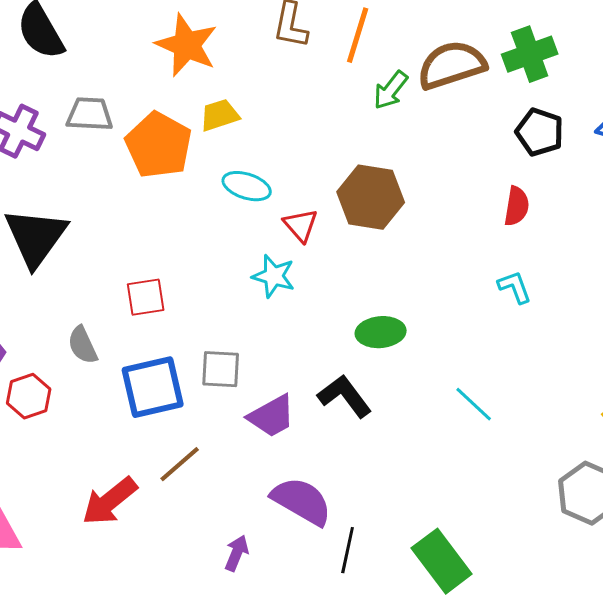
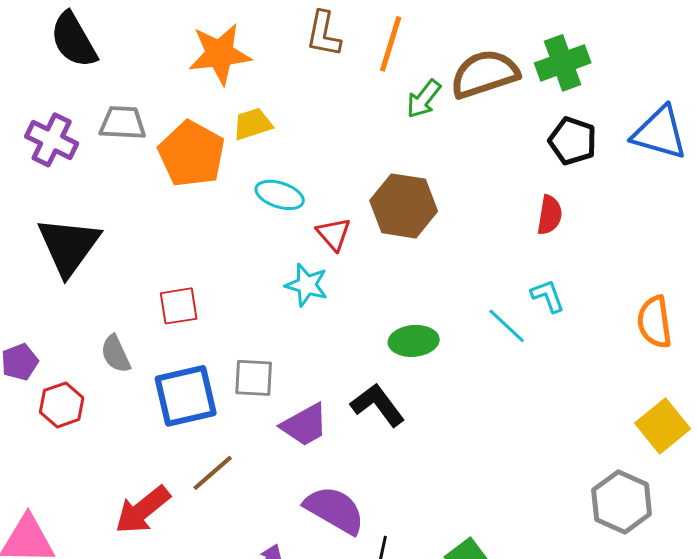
orange star: (187, 45) -> (220, 54), turned -30
cyan line: (474, 404) -> (507, 326), moved

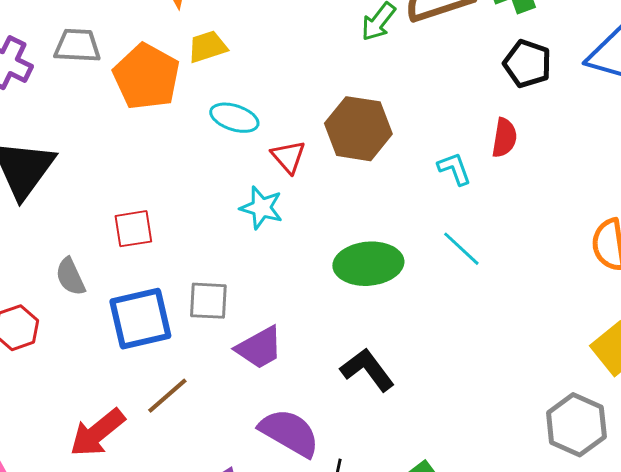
cyan L-shape: (548, 296) -> (454, 169), moved
green ellipse: (414, 341) -> (368, 264), size x1.4
black L-shape: (378, 405) -> (367, 370), moved

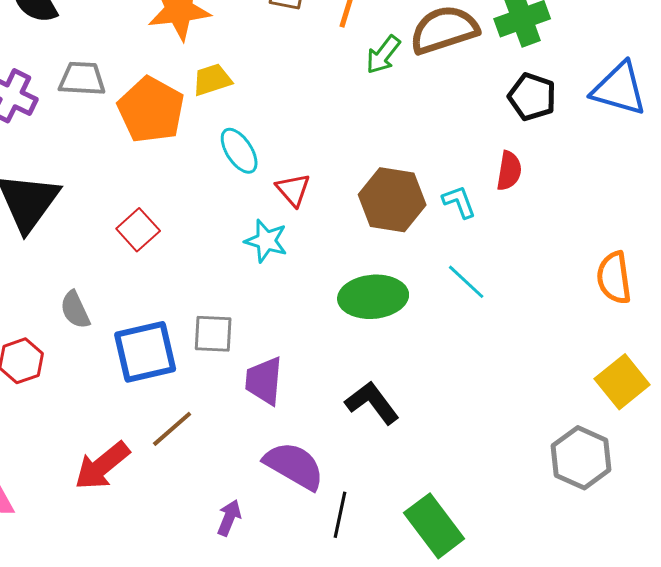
cyan ellipse: (234, 118) -> (239, 151), turned 39
brown hexagon: (358, 129) -> (392, 200), moved
red square: (133, 229) -> (138, 230), moved, turned -33
purple trapezoid: (259, 348) -> (264, 381), turned 124

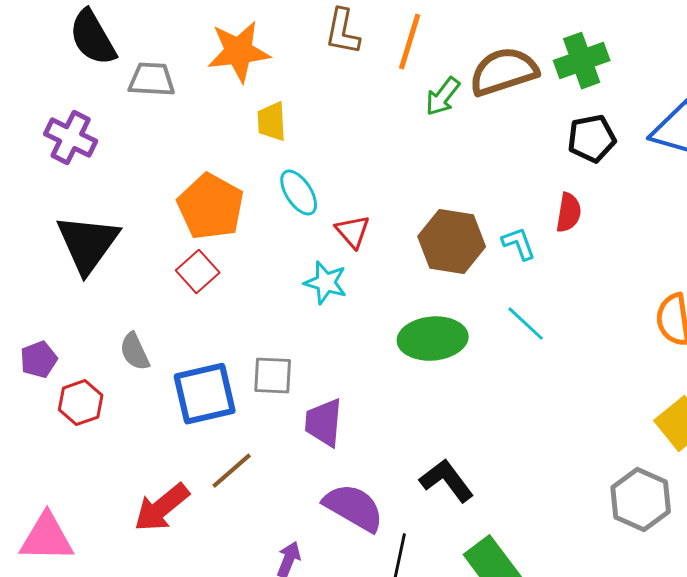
gray trapezoid: (82, 79) -> (152, 80), moved
yellow trapezoid: (212, 80) -> (272, 122), turned -75
black pentagon: (532, 97) -> (592, 139), turned -30
orange pentagon: (151, 110) -> (211, 207), moved
black L-shape: (372, 403) -> (447, 481), moved

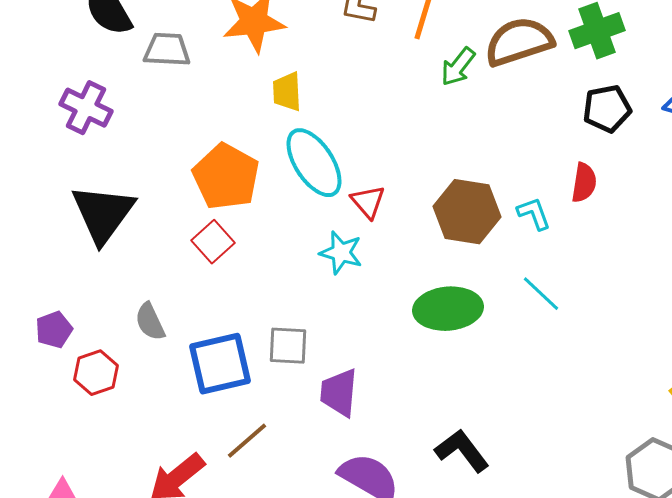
cyan ellipse: (299, 193) -> (314, 163), size x1.5

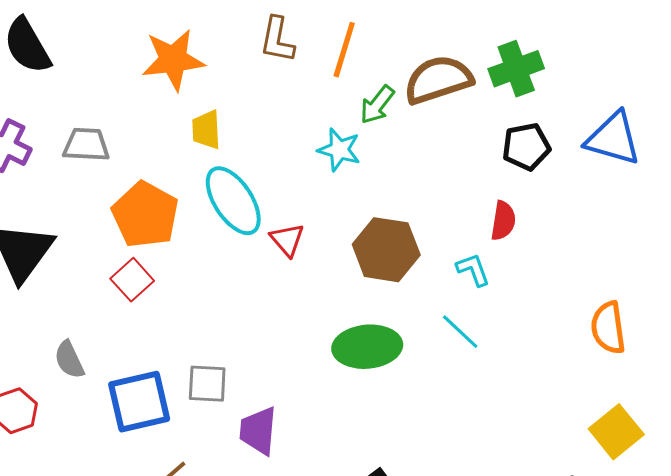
gray trapezoid: (167, 50) -> (86, 145), moved
cyan L-shape: (534, 214) -> (473, 270), moved
cyan star: (341, 253) -> (339, 150), moved

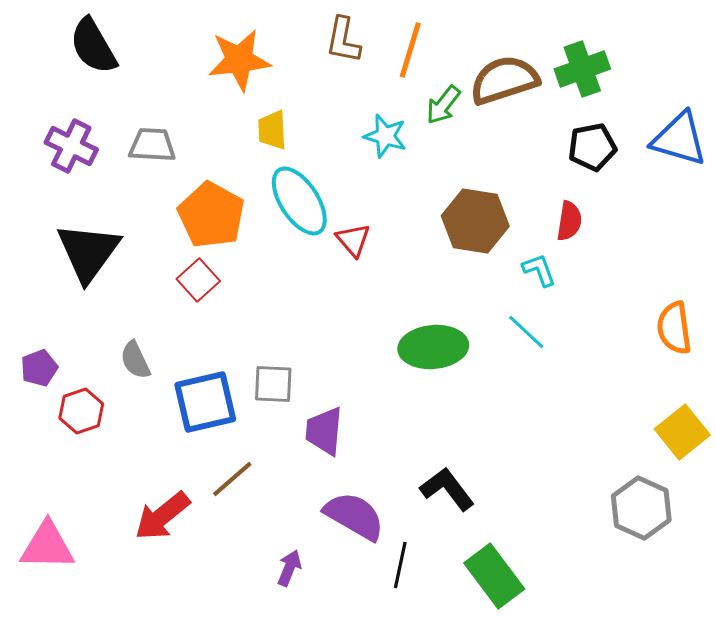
cyan star: (339, 150) -> (385, 136), moved
brown hexagon: (386, 250) -> (475, 221), moved

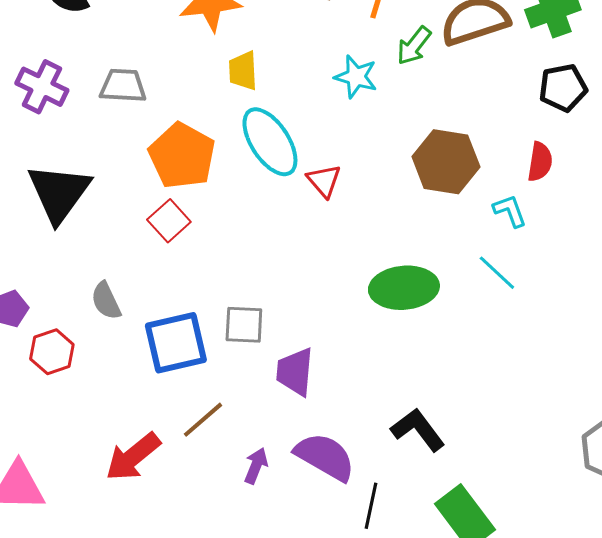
purple arrow: (289, 568) -> (256, 466), moved

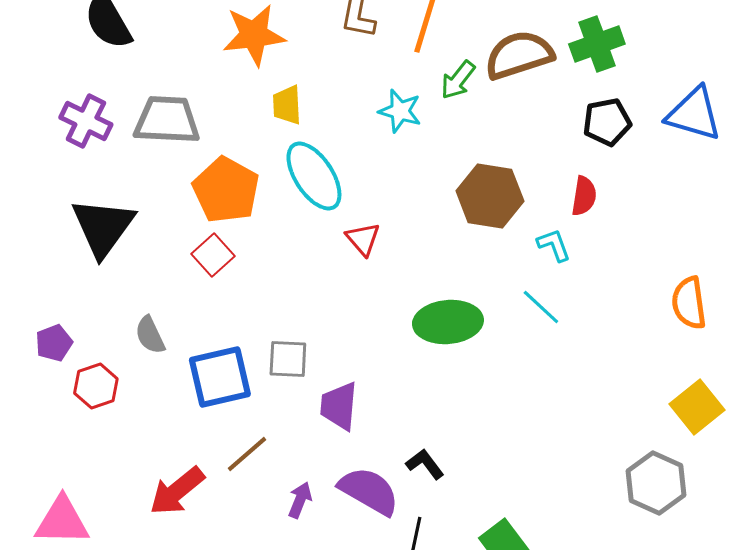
gray trapezoid: (123, 86) -> (167, 120), size x1.4
red triangle: (324, 181) -> (363, 239), moved
black L-shape: (418, 430) -> (425, 464), moved, size x0.7

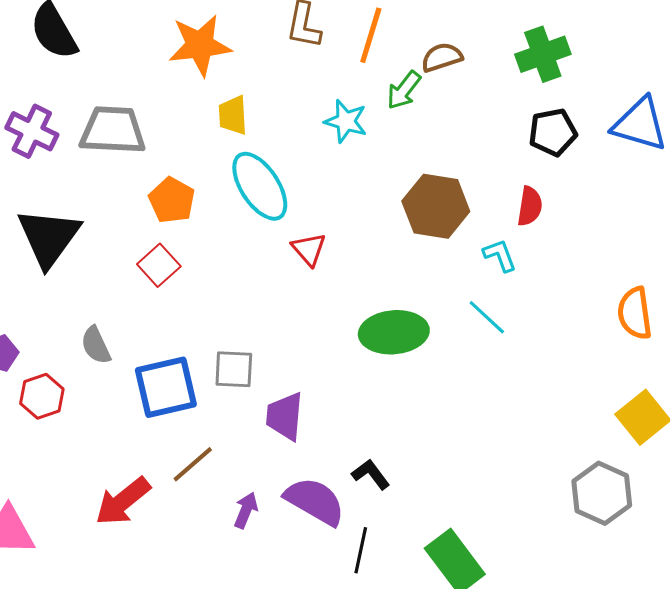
brown semicircle: (519, 55) -> (442, 57), moved, size x0.6
orange pentagon: (226, 190) -> (172, 200), size x0.7

